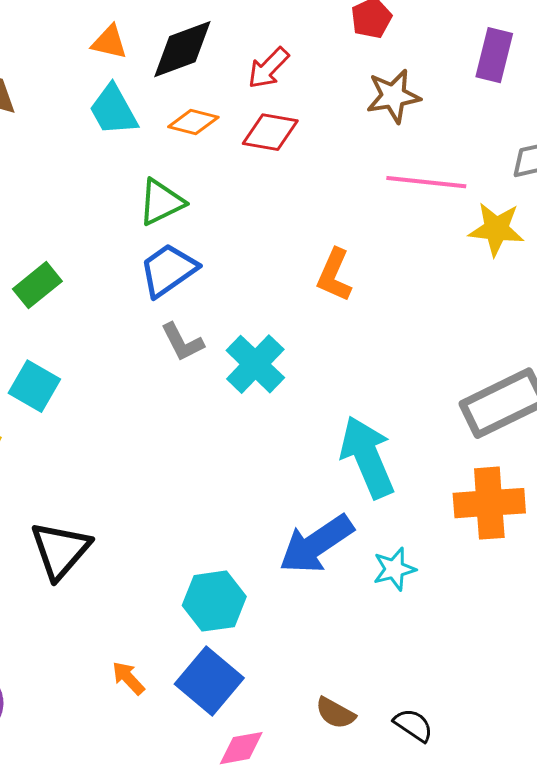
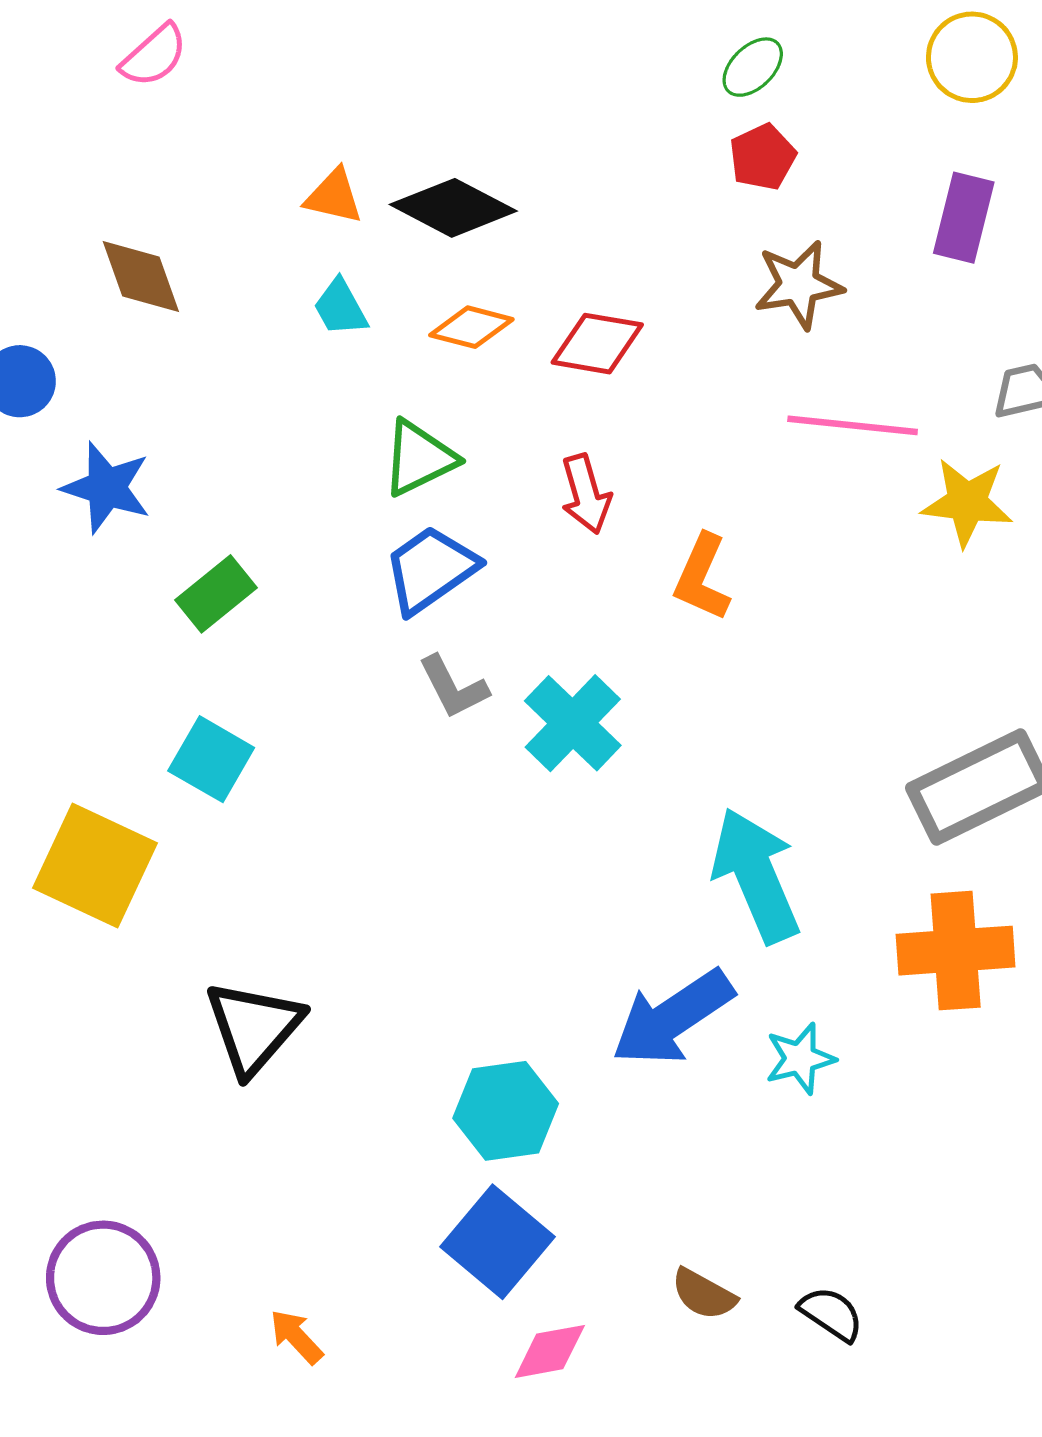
black diamond: (182, 49) -> (453, 208), turned 48
red arrow: (268, 68) -> (586, 494), moved, turned -60
cyan trapezoid: (113, 110) -> (340, 308), size x0.7
orange arrow: (128, 678) -> (296, 1337), moved

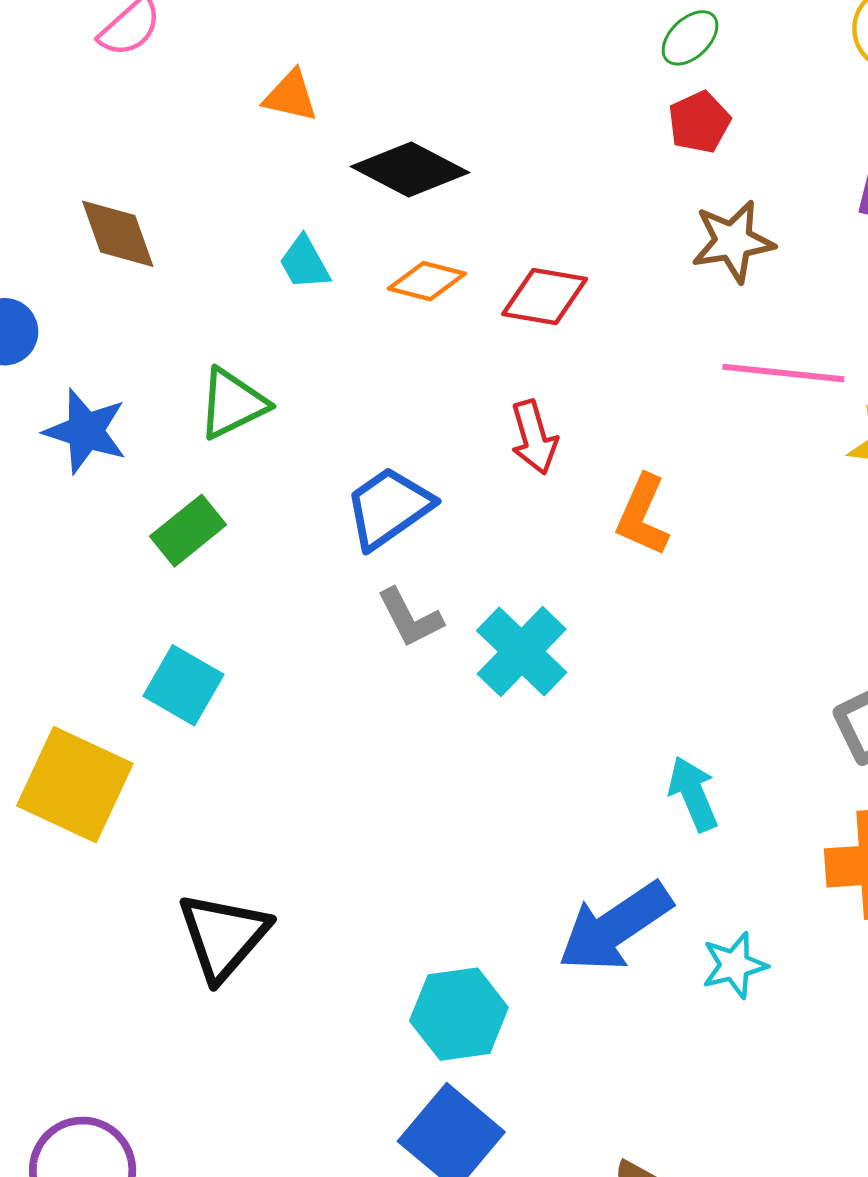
orange triangle: (334, 196) -> (291, 96), moved
green triangle: (419, 458) -> (232, 404), moved
cyan arrow: (756, 875) -> (693, 794), size x0.6

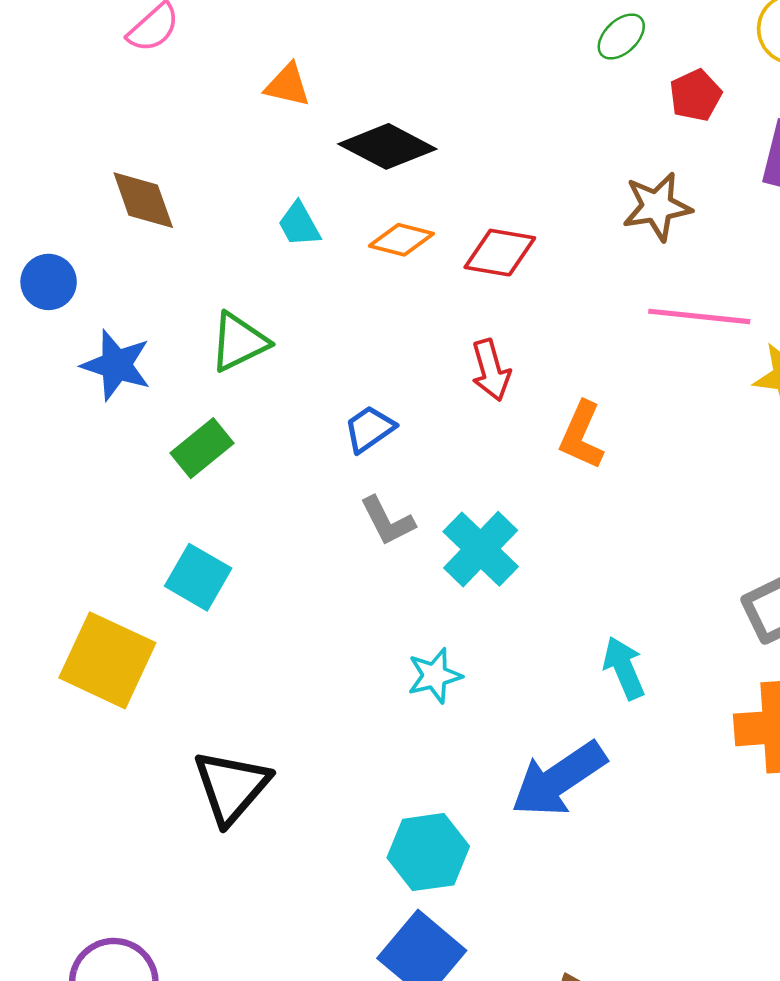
red pentagon: (699, 122) -> (695, 95), moved
blue trapezoid: (389, 508) -> (369, 429), size x0.7
cyan star: (734, 965) -> (435, 676), moved

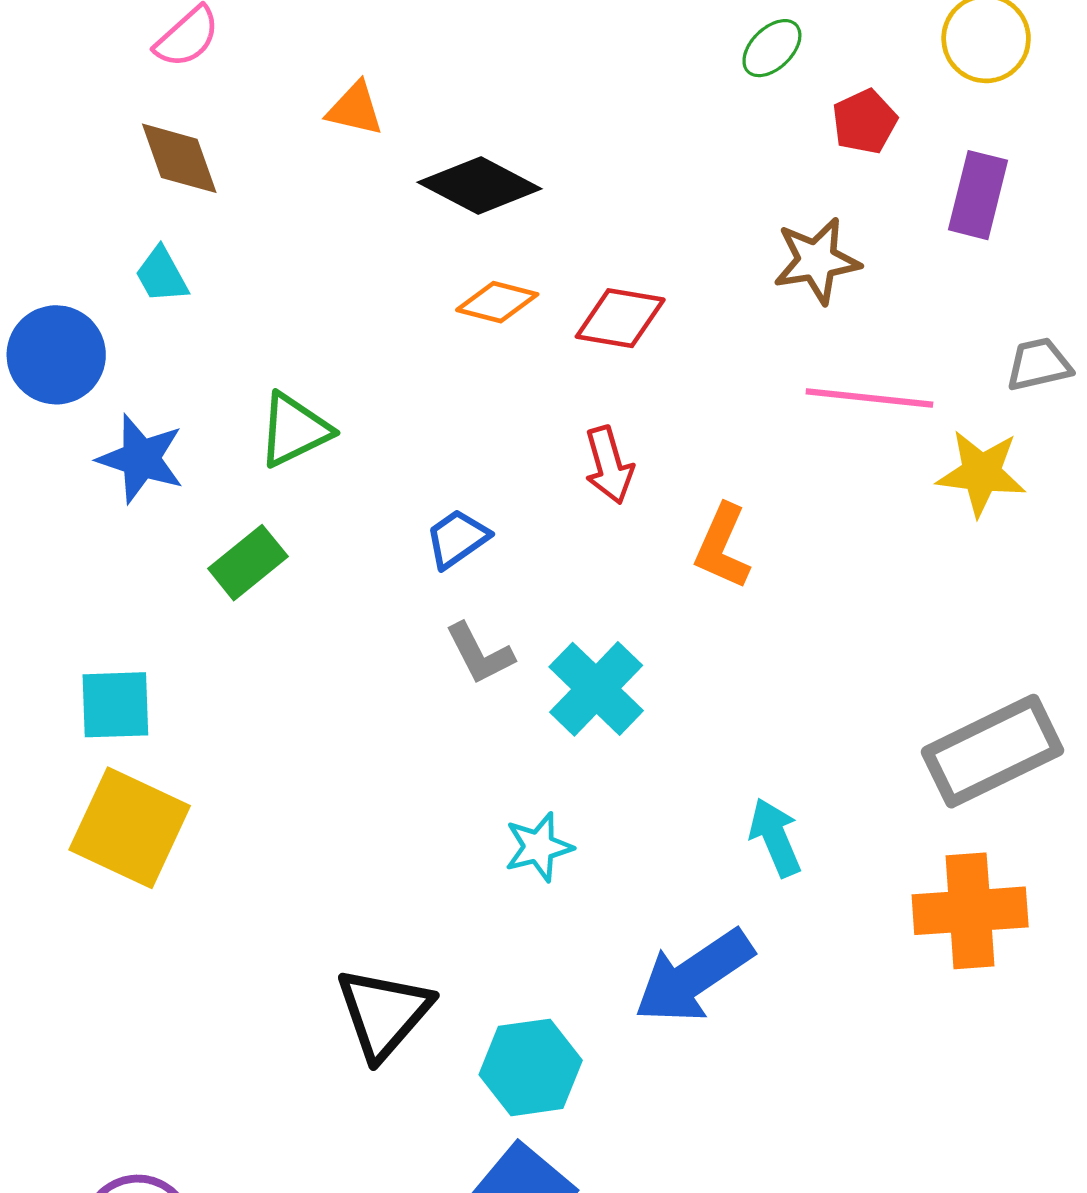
brown diamond: (143, 200) -> (179, 158), moved
cyan trapezoid: (299, 224) -> (162, 275), moved
blue circle: (49, 282) -> (56, 355), size x1.4
cyan square: (198, 577) -> (115, 705), moved, turned -32
black triangle: (231, 787) -> (384, 1013), moved

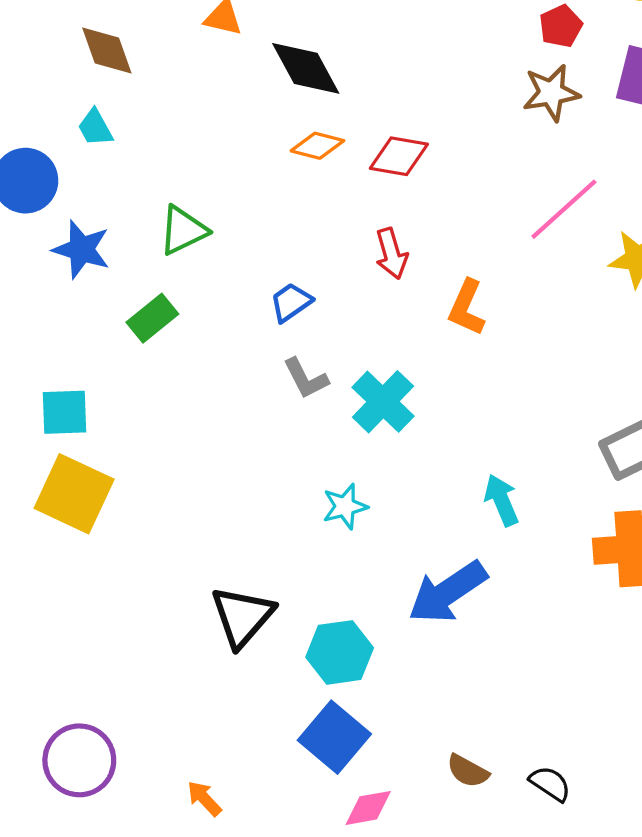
black diamond: (480, 186) -> (306, 68), turned 34
brown star: (817, 261) -> (551, 93), moved
pink line: (869, 398) -> (564, 209), turned -48

